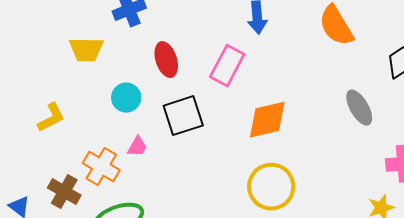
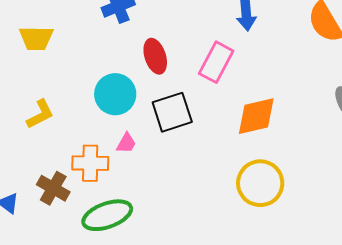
yellow trapezoid: (86, 50) -> (36, 38), moved
cyan circle: (126, 98) -> (115, 94), size x1.4
orange cross: (101, 167) -> (90, 163), turned -30

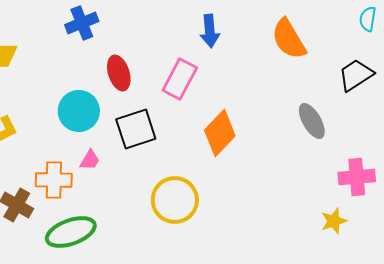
orange diamond: (256, 116) -> (220, 133), turned -33
yellow circle: (260, 183) -> (175, 200), moved

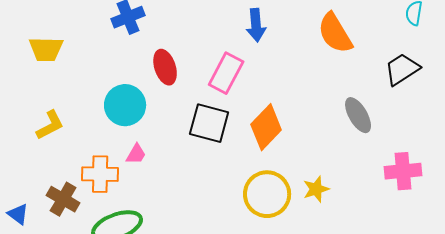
black square: (136, 129) -> (209, 123), moved, turned 33
yellow circle: (175, 200) -> (267, 194), moved
yellow star: (334, 221) -> (316, 189), moved

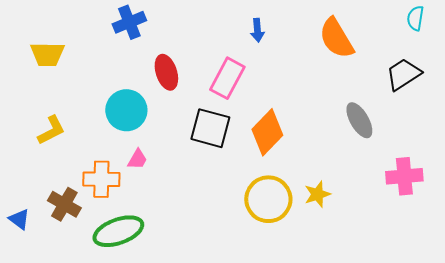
blue arrow: (256, 25) -> (257, 30), size x0.7

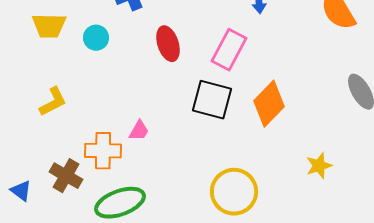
cyan circle: (126, 110) -> (96, 38), moved, size x0.6
yellow circle: (268, 199) -> (234, 192), moved

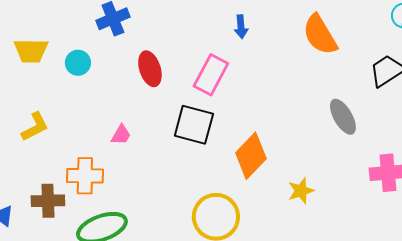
orange diamond: (269, 104) -> (251, 156), moved
pink trapezoid: (139, 131) -> (121, 135), moved
brown cross: (66, 176) -> (48, 201), turned -32

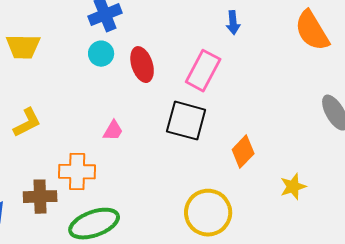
cyan circle: (78, 63) -> (101, 54), moved
orange diamond: (251, 156) -> (243, 152), size x0.7

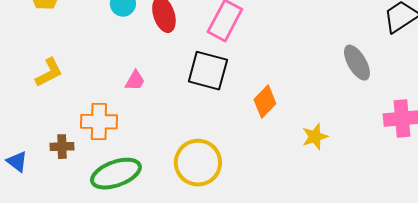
brown cross: (40, 197) -> (62, 147), size x0.7
yellow circle: (208, 213) -> (198, 163), moved

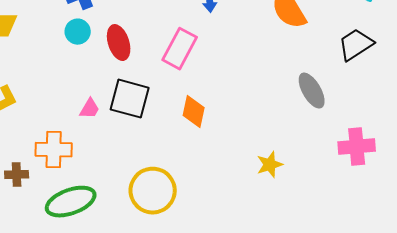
black square: (208, 71) -> (130, 99), moved
orange diamond: (265, 102) -> (194, 112), moved, turned -32

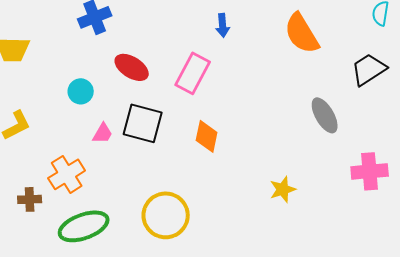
cyan circle: (78, 32) -> (81, 91), moved
red ellipse: (119, 43) -> (132, 67), turned -40
orange cross: (54, 150) -> (67, 174), turned -33

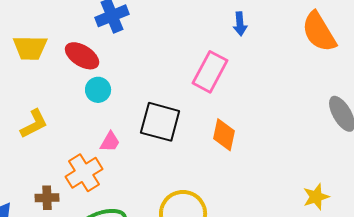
red ellipse: (132, 67) -> (82, 56), moved
pink trapezoid: (103, 133) -> (110, 142), moved
yellow star: (283, 189) -> (316, 197), moved

